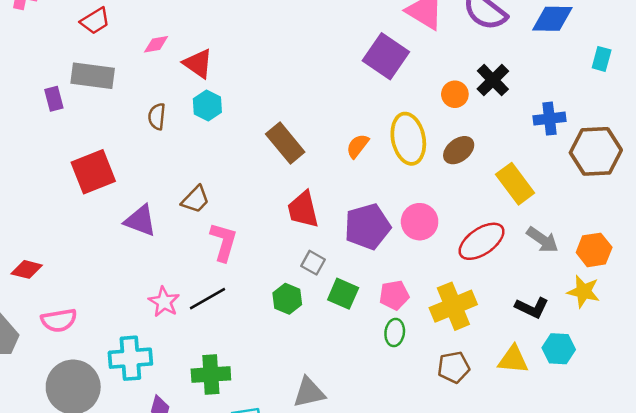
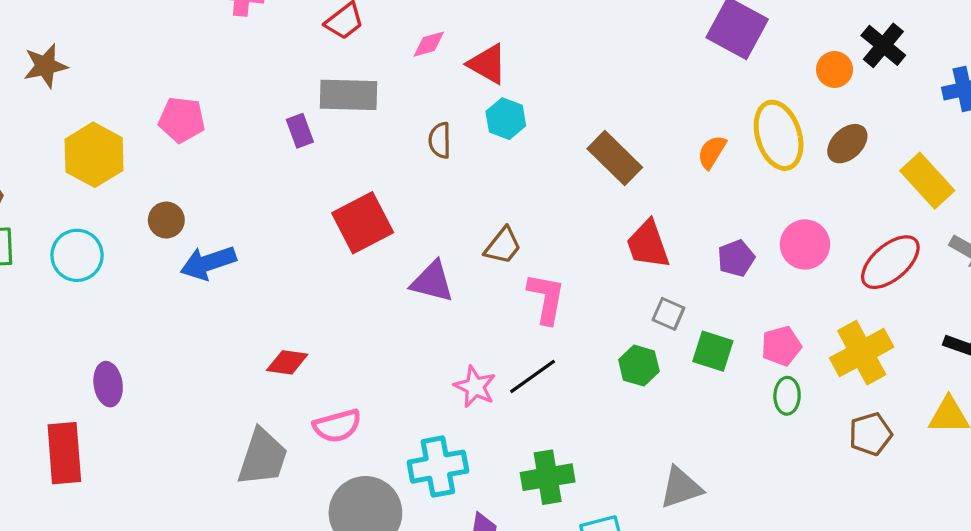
purple pentagon: (367, 227) -> (736, 258), size x0.6

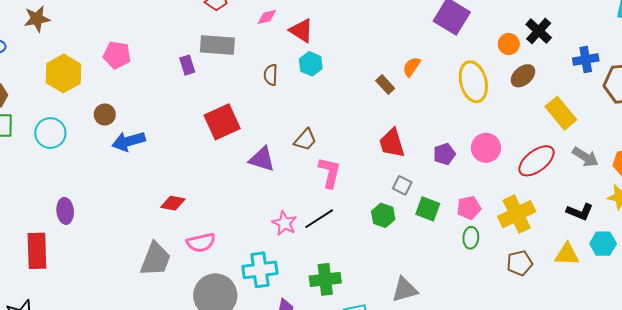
brown ellipse: (847, 144) -> (523, 76), moved
orange semicircle: (712, 152) -> (412, 67), moved
brown rectangle: (615, 158) -> (385, 85), moved, size x0.6

